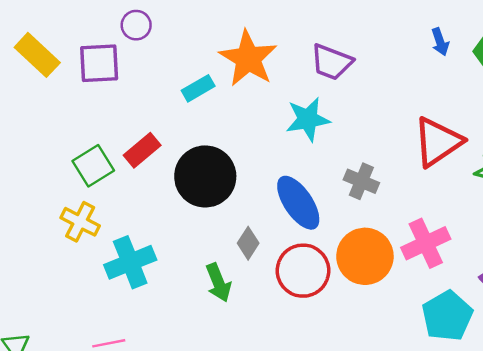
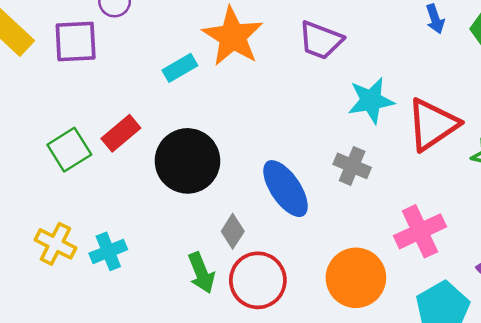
cyan star: (308, 119) -> (371, 101), moved
yellow cross: (80, 222) -> (55, 244), moved
orange circle: (365, 256) -> (356, 278), moved
cyan cross: (130, 262) -> (108, 251), size x0.7
red circle: (303, 271) -> (258, 280), moved

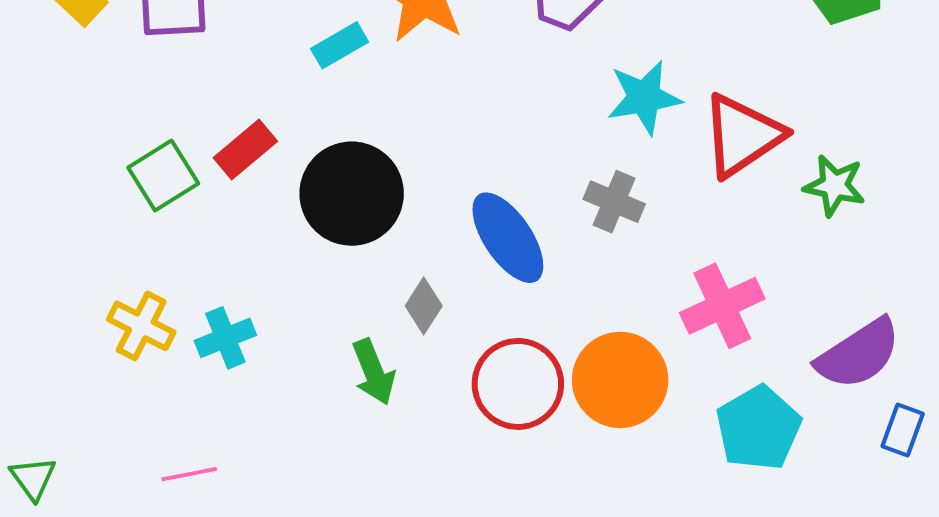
red circle: (258, 280) -> (518, 384), moved

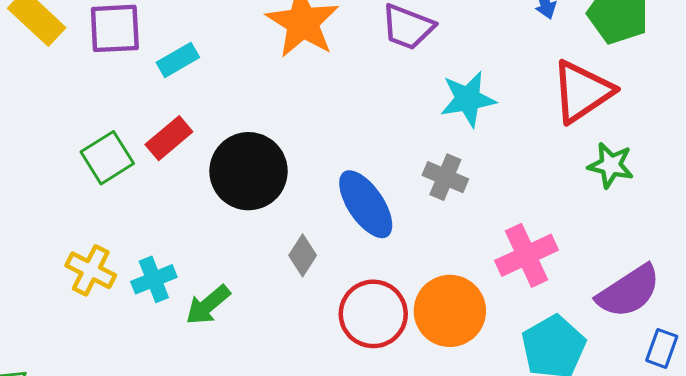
cyan rectangle: (340, 45) -> (178, 60), moved
red triangle: (742, 135) -> (582, 92), moved
green arrow: (374, 372) -> (208, 305), moved, turned 72

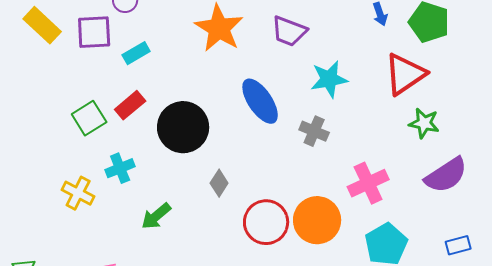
blue ellipse: (366, 204) -> (260, 101), moved
cyan cross: (154, 279) -> (120, 168), moved
purple semicircle: (629, 291) -> (446, 175), moved
blue rectangle: (662, 348) -> (458, 245), turned 55

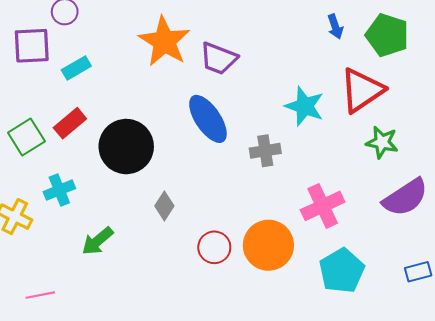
purple trapezoid: (289, 31) -> (219, 58), moved
cyan star: (329, 79) -> (305, 106), moved, turned 30
gray cross: (314, 131) -> (265, 151), turned -32
red circle: (266, 222) -> (214, 247), size x0.7

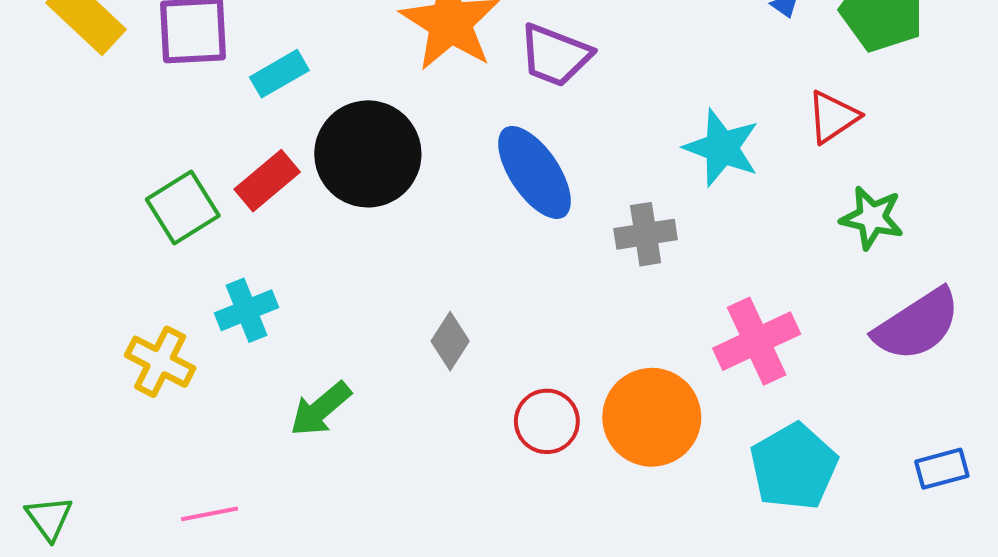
red triangle: (362, 90) -> (833, 117), size x0.6
black circle: (126, 147) -> (368, 154), moved

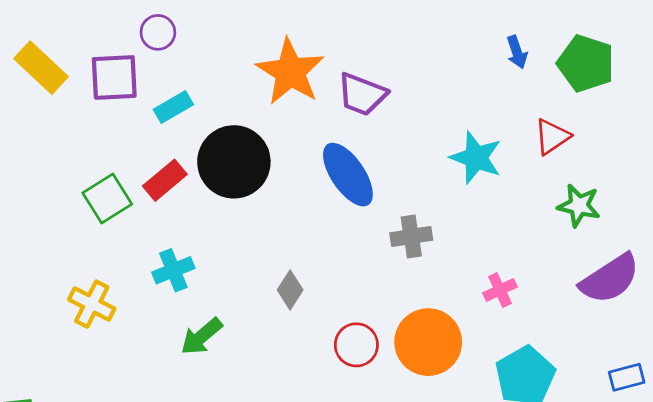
gray cross: (646, 234) -> (411, 236), moved
cyan cross: (247, 310) -> (173, 270), moved
pink cross: (757, 341) -> (500, 290), size x0.6

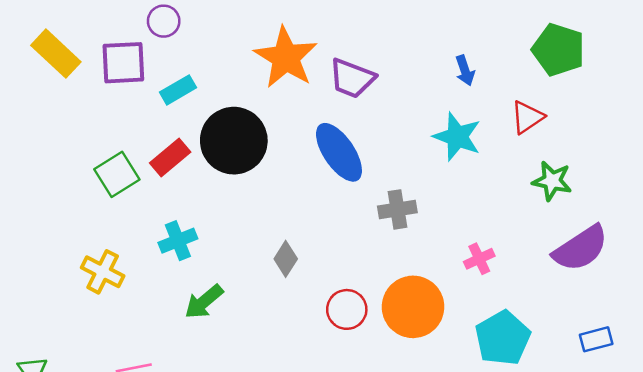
blue arrow: (517, 52) -> (465, 70), moved

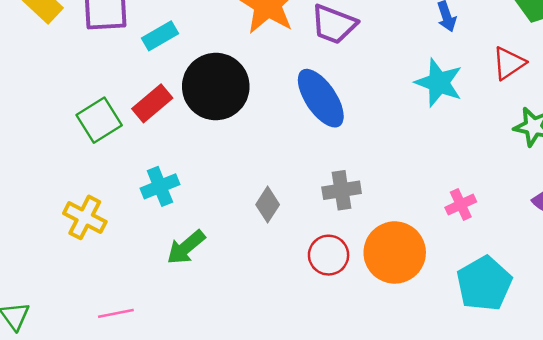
gray cross: (397, 209) -> (342, 190), moved

